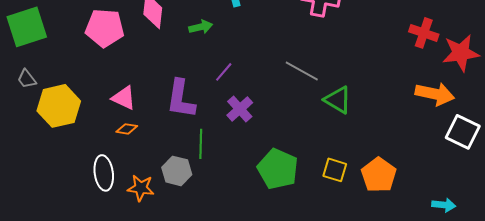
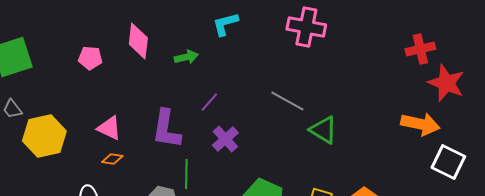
pink pentagon: (105, 28) -> (90, 58), size x0.6
red cross: (424, 33) -> (420, 49), moved, turned -32
red star: (461, 53) -> (446, 83), turned 30

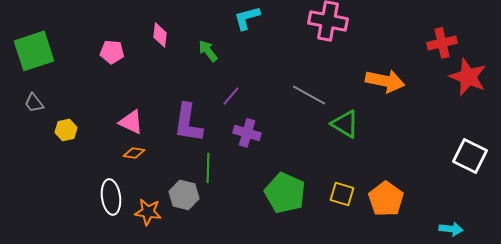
pink diamond: (138, 41) -> (160, 35), size x0.7
green arrow: (186, 57) -> (208, 51), turned -115
orange arrow: (420, 124) -> (385, 81), moved
yellow hexagon: (44, 136) -> (66, 130), size x0.5
purple cross: (225, 139) -> (247, 133), turned -32

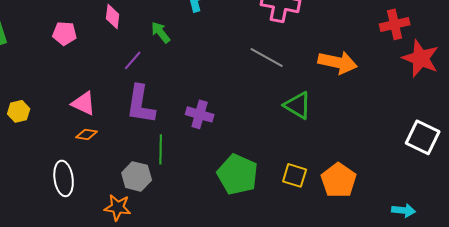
gray line: (309, 95) -> (267, 57), moved
purple line: (231, 96) -> (133, 60), moved
orange star: (148, 212) -> (118, 207), moved

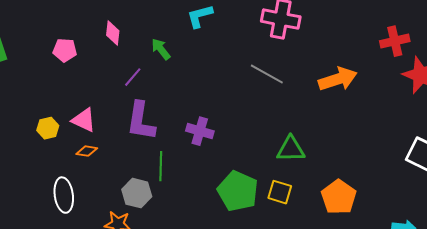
orange arrow: (338, 62) -> (338, 79), turned -30
green triangle: (298, 105) -> (291, 149), moved, turned -32
yellow hexagon: (19, 111) -> (48, 128), moved
yellow square: (295, 175) -> (280, 192), moved

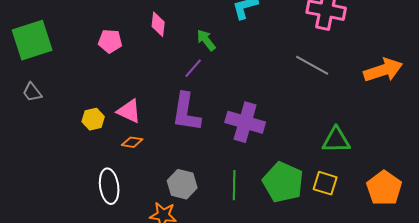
purple line: (133, 77) -> (193, 68), moved
purple cross: (200, 131) -> (245, 122), size x1.4
green line: (161, 166) -> (234, 185), moved

